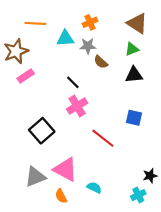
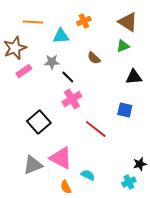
gray star: (88, 46) -> (52, 62), moved
black triangle: (134, 75) -> (134, 77), moved
orange semicircle: (61, 196) -> (66, 187), moved

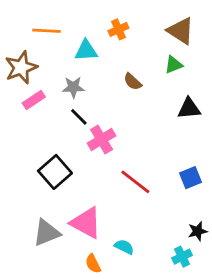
black line: (68, 77) -> (79, 117), moved
blue square: (125, 110) -> (190, 178), moved, turned -35

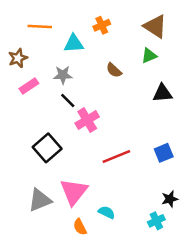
brown star: (21, 68) -> (18, 58), size x0.7
red line: (135, 182) -> (116, 156), turned -60
pink triangle: (86, 223) -> (74, 192), turned 40

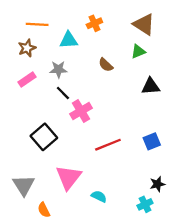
brown star: (18, 58) -> (27, 48), moved
gray triangle: (40, 200) -> (24, 185), moved, turned -40
orange semicircle: (80, 227) -> (44, 210), moved

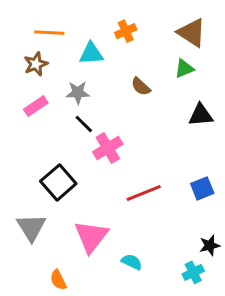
gray triangle: (24, 185) -> (31, 227), moved

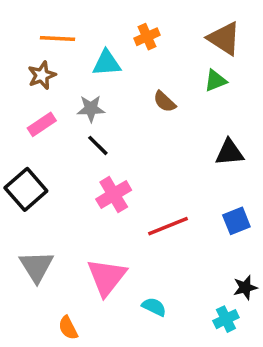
black triangle: (201, 115) -> (229, 152), moved
pink cross: (108, 148) -> (114, 195), moved
black square: (58, 182) -> (26, 189), moved

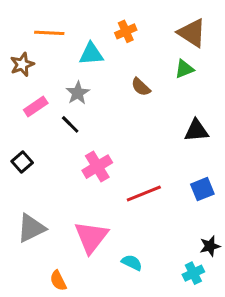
brown star: (42, 75) -> (22, 64), moved
gray star: (91, 109) -> (78, 93), turned -30
black line: (98, 145) -> (70, 124), moved
black square: (26, 189) -> (22, 162), size x0.6
gray triangle: (37, 266) -> (31, 228), turned 36

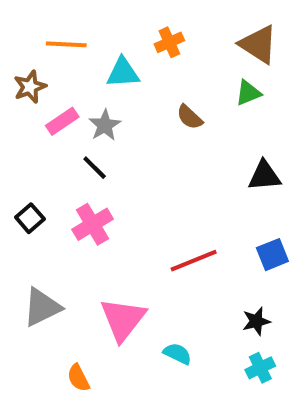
pink rectangle: (36, 106) -> (62, 121), moved
pink cross: (97, 167) -> (93, 224), moved
black star: (210, 246) -> (256, 321), moved

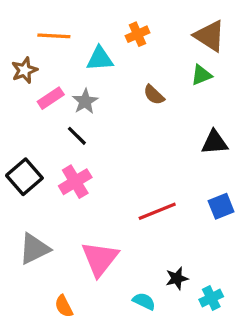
black square: (30, 218) -> (24, 177), size x1.5
black star: (256, 321) -> (177, 278), moved
cyan semicircle: (177, 354) -> (144, 301), moved

